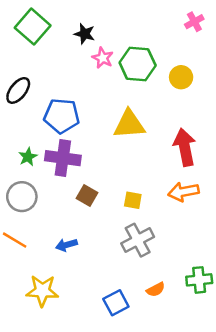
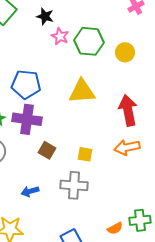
gray cross: (138, 240) -> (74, 185), moved, turned 32
orange semicircle: (156, 290) -> (115, 228), moved

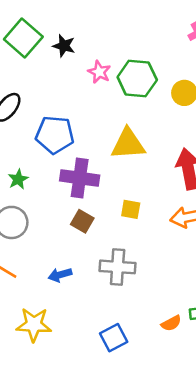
black star: (45, 16) -> (64, 46), moved
purple cross: (27, 119) -> (80, 178), moved
yellow square: (85, 154) -> (131, 209), moved

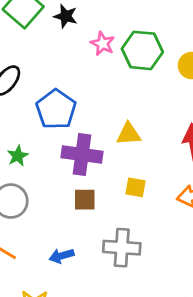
blue pentagon: (55, 135) -> (56, 109), turned 30
yellow triangle: (128, 144) -> (129, 134), moved, size x0.7
brown square: (82, 221) -> (85, 200), turned -30

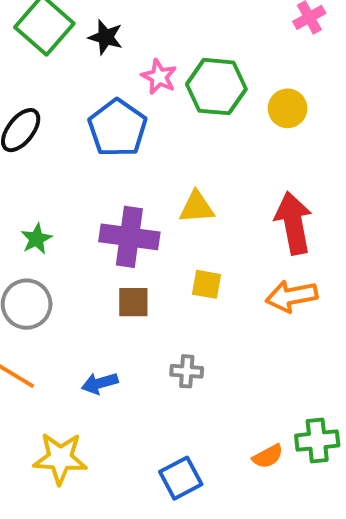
blue pentagon: (56, 109) -> (118, 128), moved
gray cross: (122, 248) -> (187, 371), size x0.6

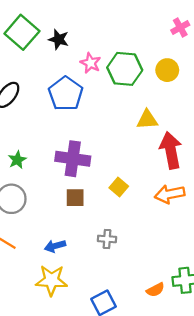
yellow circle: (288, 108) -> (167, 70), moved
yellow triangle: (197, 207) -> (147, 120), moved
yellow square: (206, 284) -> (119, 187), turned 30
yellow star: (60, 458) -> (51, 280), moved

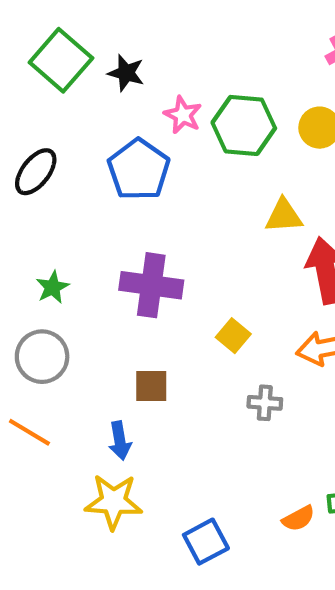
brown square: (75, 198) -> (151, 386), moved
gray cross: (107, 239) -> (265, 403), moved
blue arrow: (55, 246) -> (120, 441), turned -84

